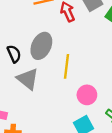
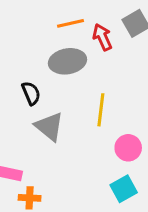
gray ellipse: (41, 46) -> (67, 61), moved, turned 55

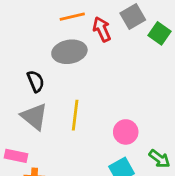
yellow line: (101, 110) -> (75, 115), moved
gray triangle: (49, 127) -> (34, 116), moved

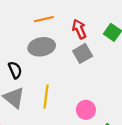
gray square: (133, 17) -> (83, 53), moved
red arrow: (102, 29) -> (79, 29), moved

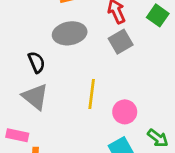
yellow line: (46, 97) -> (92, 94), moved

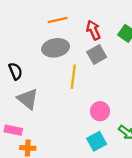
black semicircle: (37, 62) -> (15, 71), moved
yellow line: (92, 94) -> (73, 77), moved

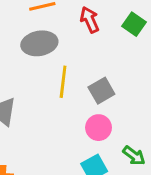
gray square: (97, 54) -> (101, 91), moved

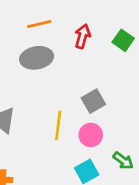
red arrow: (90, 20) -> (83, 36), turned 40
yellow line: (63, 82) -> (58, 125), moved

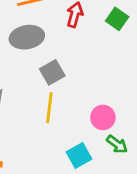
gray square: (93, 101) -> (52, 72), moved
pink circle: (91, 135) -> (103, 117), moved

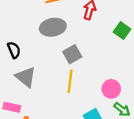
green square: (117, 19) -> (122, 31), moved

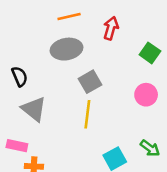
pink circle: (111, 89) -> (146, 95), moved

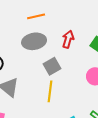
red arrow: (111, 28) -> (68, 39), moved

